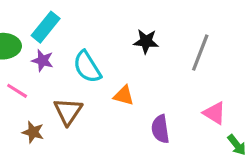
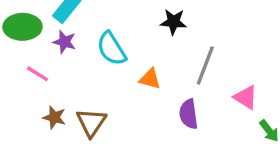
gray line: (200, 53) -> (205, 65), moved
brown triangle: (68, 111) -> (91, 122), moved

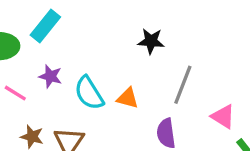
purple star: (64, 42) -> (50, 76), moved
cyan semicircle: (111, 49) -> (89, 93), moved

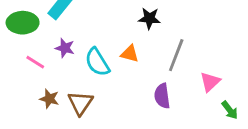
orange triangle: (128, 98) -> (130, 54), moved
pink triangle: (223, 117) -> (210, 82), turned 45

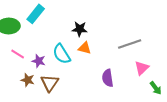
black star: (149, 18) -> (80, 29), moved
purple star: (65, 48) -> (39, 61), moved
gray line: (176, 55) -> (130, 44), moved, turned 50

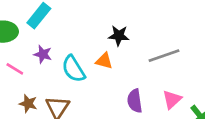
black star: (80, 29) -> (119, 36), moved
purple star: (39, 61) -> (43, 54), moved
pink triangle: (142, 68) -> (172, 100), moved

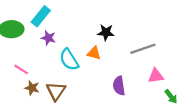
purple star: (43, 54) -> (48, 38), moved
pink line: (15, 69) -> (21, 69), moved
pink triangle: (172, 100) -> (156, 76), moved, turned 35

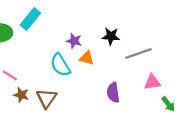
black star: (106, 32) -> (111, 36), moved
purple star: (48, 38) -> (74, 41), moved

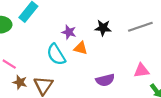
gray line: (138, 53) -> (140, 27), moved
purple semicircle: (113, 93) -> (105, 80), turned -96

